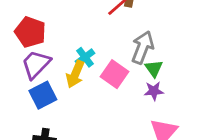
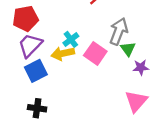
red pentagon: (30, 32) -> (25, 18), turned -30
yellow arrow: (75, 74) -> (63, 53), turned 55
purple star: (154, 91) -> (141, 67), moved

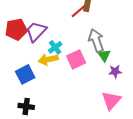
gray arrow: (119, 31) -> (96, 40), turned -40
purple trapezoid: (30, 45) -> (36, 31), moved
pink square: (95, 53) -> (76, 59), turned 30

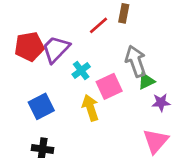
red line: (78, 11) -> (98, 25), moved
green triangle: (104, 55) -> (146, 81), turned 40
yellow arrow: (48, 59) -> (90, 108), moved, turned 84

